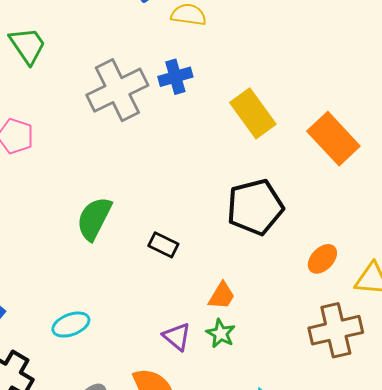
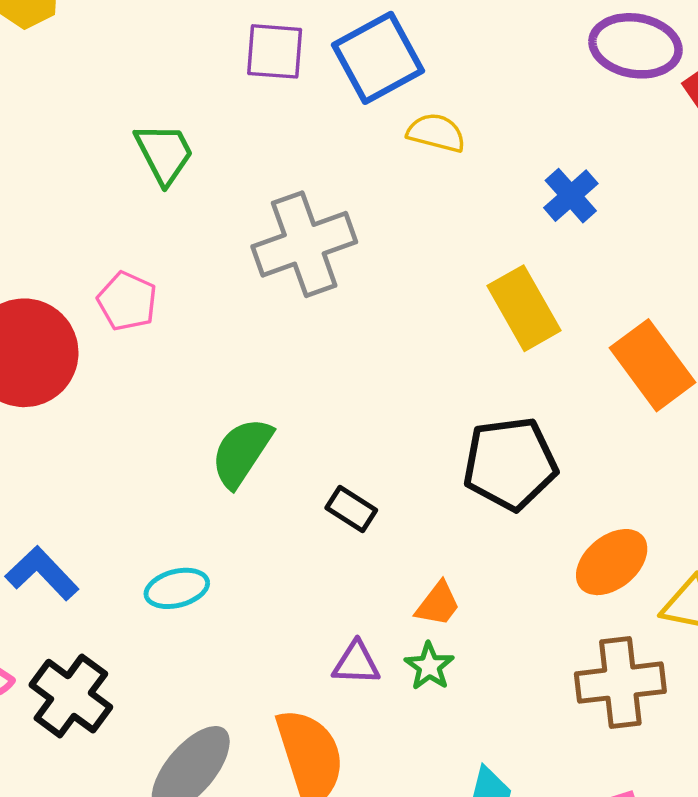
blue cross: (175, 77) -> (571, 196), moved, turned -32
orange ellipse: (322, 259) -> (612, 562), size x1.4
cyan ellipse: (71, 325) -> (177, 588), moved
purple triangle: (177, 337) -> (356, 663), turned -44

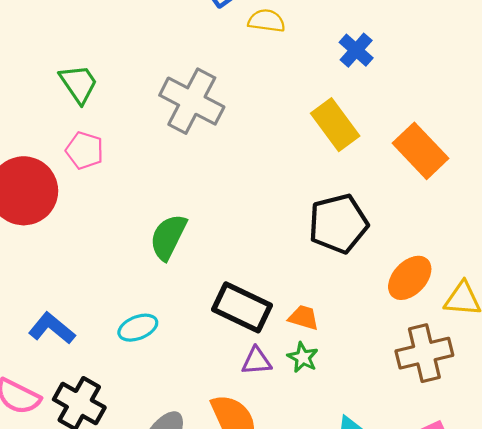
green trapezoid: (164, 153) -> (79, 84), moved
gray cross: (304, 244) -> (192, 101), turned -36
black rectangle: (351, 509) -> (242, 307), moved, size x1.8
orange trapezoid: (438, 604) -> (304, 318), turned -104

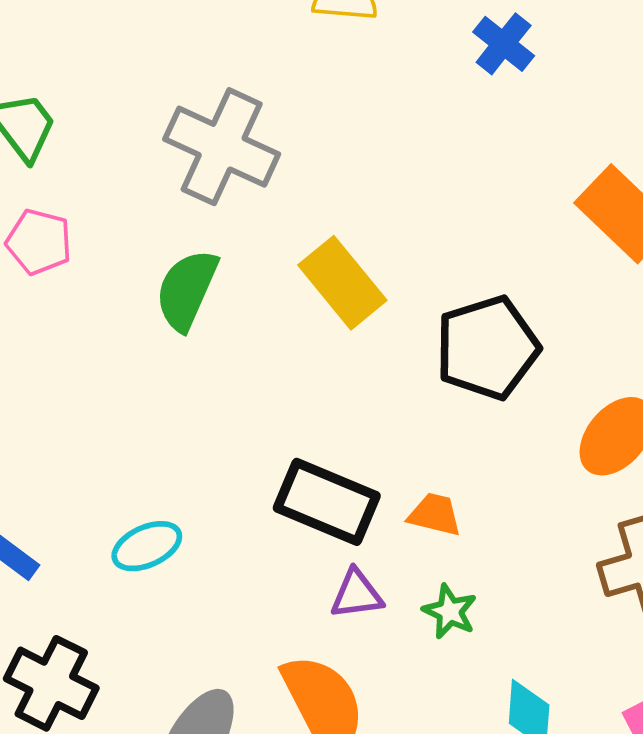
yellow rectangle: (335, 125) -> (342, 283), moved
green semicircle: (168, 237) -> (187, 290), moved
green star: (303, 357) -> (450, 611), moved

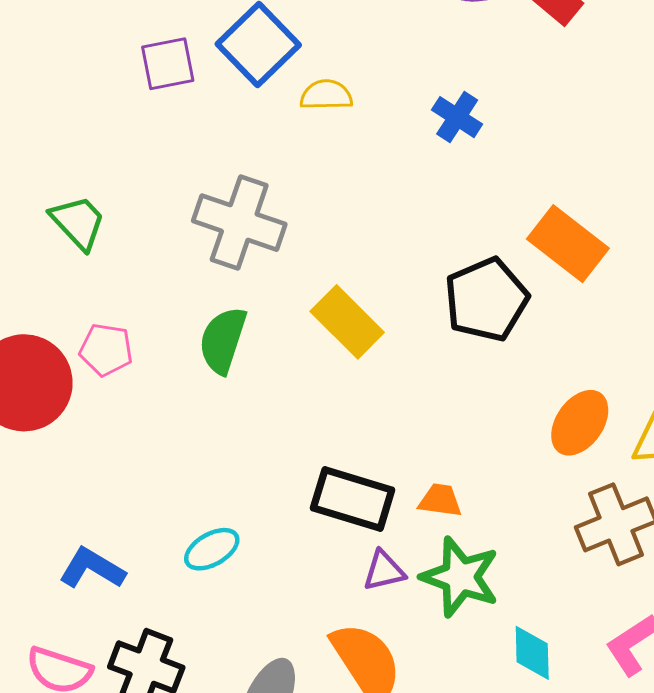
pink pentagon: (39, 242) -> (106, 350), moved
black pentagon: (487, 348) -> (486, 300), moved
green star: (450, 611) -> (460, 577), size x1.8

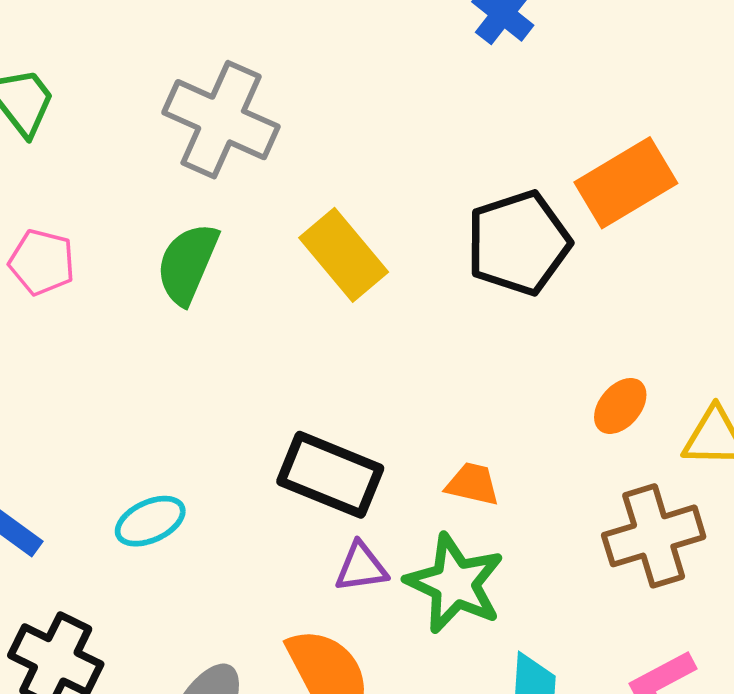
orange rectangle: (568, 244) -> (626, 183), turned -74
orange ellipse: (580, 423) -> (620, 406), size x0.7
orange trapezoid: (440, 500) -> (473, 484), moved

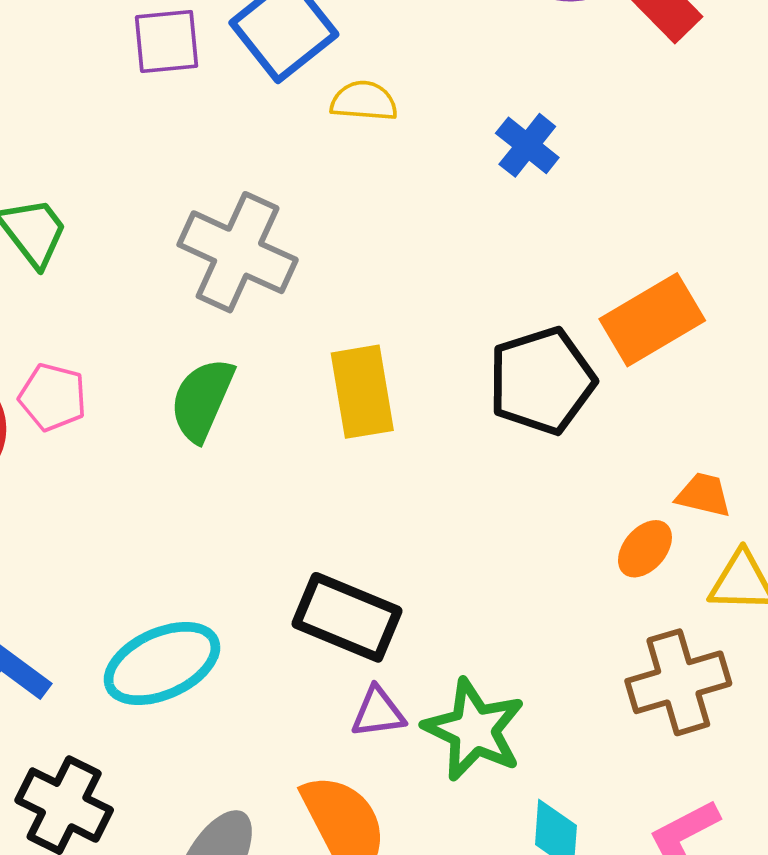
yellow rectangle: (344, 255) -> (362, 392), turned 30
orange trapezoid: (473, 484) -> (704, 495), moved
cyan ellipse: (150, 521) -> (162, 664), size x1.6

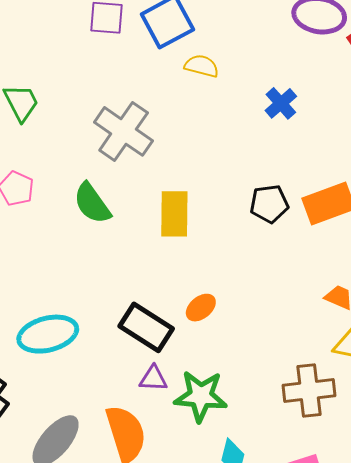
black pentagon: (542, 381) -> (269, 204), moved, size x0.7
green semicircle: (202, 400) -> (92, 203), turned -69
orange ellipse: (645, 549) -> (201, 308), moved
green star: (474, 730) -> (201, 396), turned -30

